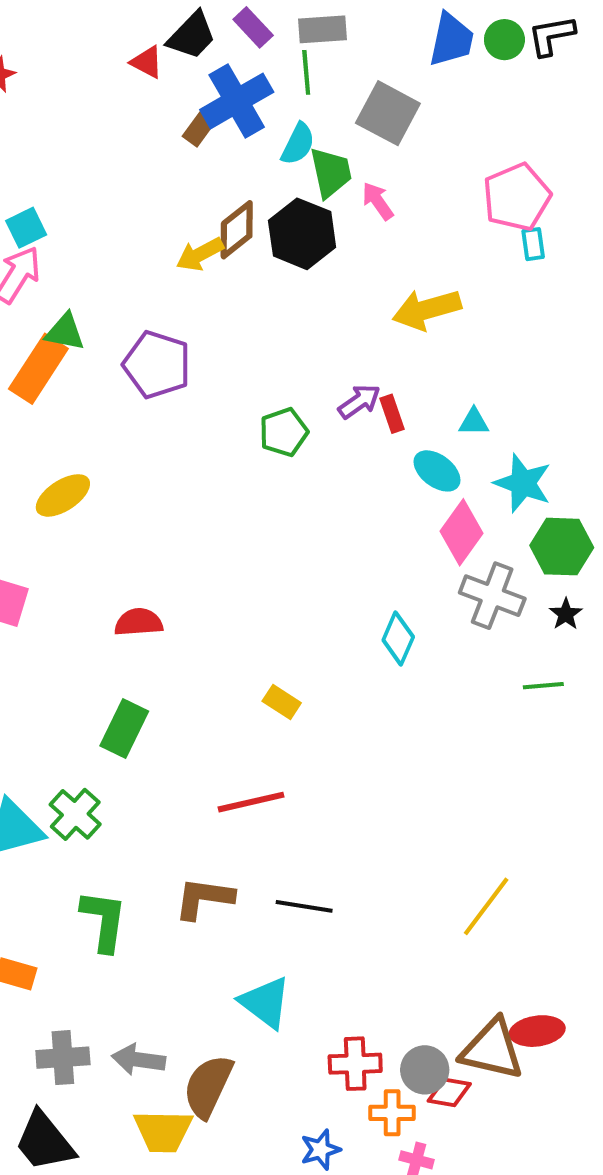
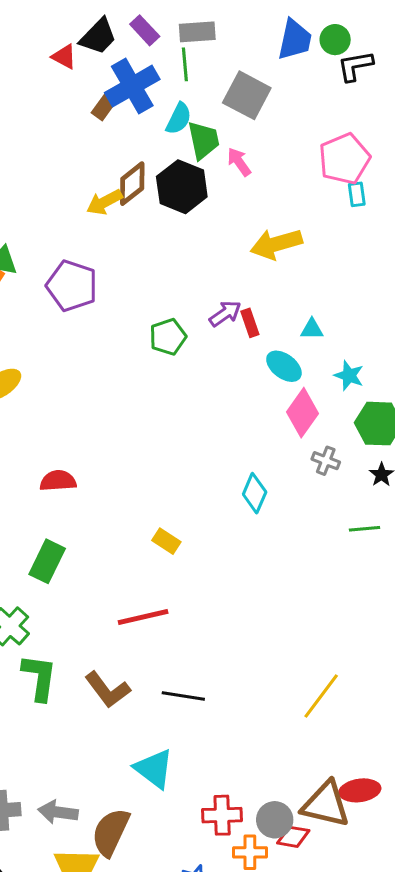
black L-shape: (551, 36) -> (355, 66), moved
cyan star: (523, 483) -> (349, 376), size x0.7
gray cross: (492, 596) -> (326, 461), size x0.6
brown L-shape: (204, 898) -> (107, 690), turned -135
green L-shape: (104, 921) -> (39, 677), moved

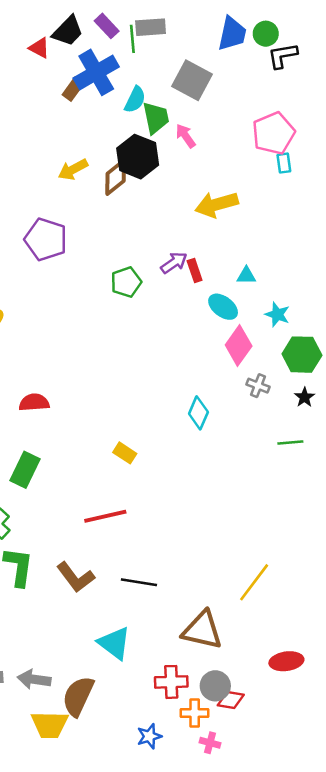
green line: (185, 64) -> (132, 39), moved
brown diamond: (132, 184) -> (116, 177), moved
brown triangle: (326, 804) -> (202, 630), moved

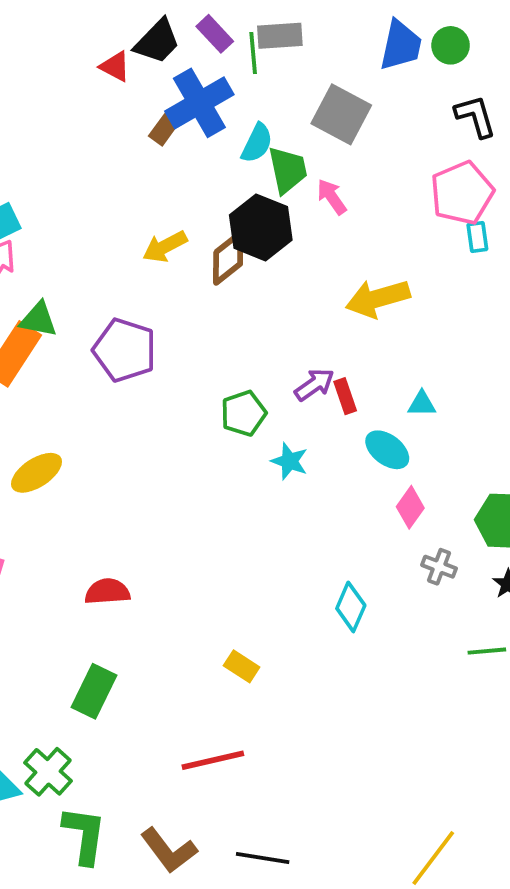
black L-shape: (283, 56) -> (475, 116), moved, turned 84
cyan star: (277, 314) -> (290, 461), moved
pink diamond: (239, 345) -> (410, 507), size x0.7

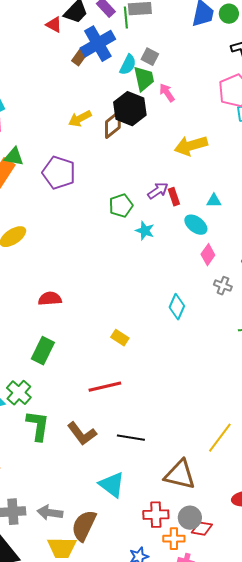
gray square: (341, 114) -> (150, 57), moved, size x0.6

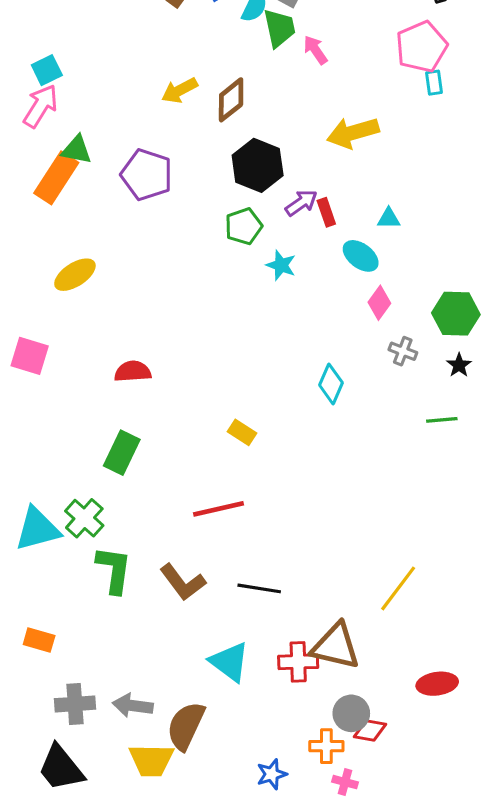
black hexagon: (130, 109) -> (258, 165), moved
red cross: (156, 515) -> (298, 662), moved

